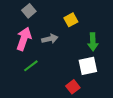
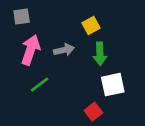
gray square: (29, 11) -> (22, 16), moved, turned 32
green arrow: (93, 42) -> (100, 54), moved

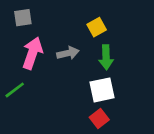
green line: (40, 85) -> (15, 90), moved
white square: (113, 85) -> (102, 90), moved

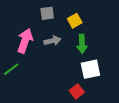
gray square: (23, 18) -> (47, 13), moved
white square: (102, 90) -> (90, 69), moved

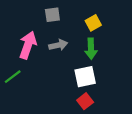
yellow square: (75, 21) -> (93, 23), moved
white square: (90, 69) -> (85, 77), moved

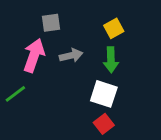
gray square: (52, 15) -> (51, 23), moved
white square: (85, 77) -> (104, 94), turned 30

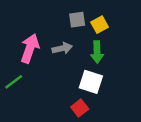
gray square: (51, 23) -> (77, 20), moved
red square: (104, 124) -> (80, 108), moved

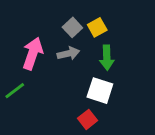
gray square: (77, 20) -> (72, 27), moved, turned -35
yellow square: (100, 25) -> (97, 27), moved

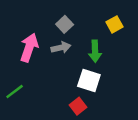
yellow square: (97, 27) -> (115, 24), moved
green line: (15, 91) -> (15, 91), moved

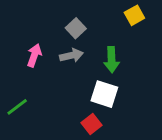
yellow square: (115, 24) -> (134, 15), moved
pink arrow: (29, 48) -> (34, 55), size x0.7

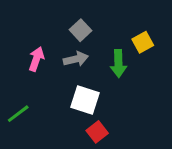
yellow square: (134, 15) -> (143, 42), moved
white square: (104, 94) -> (85, 100), moved

